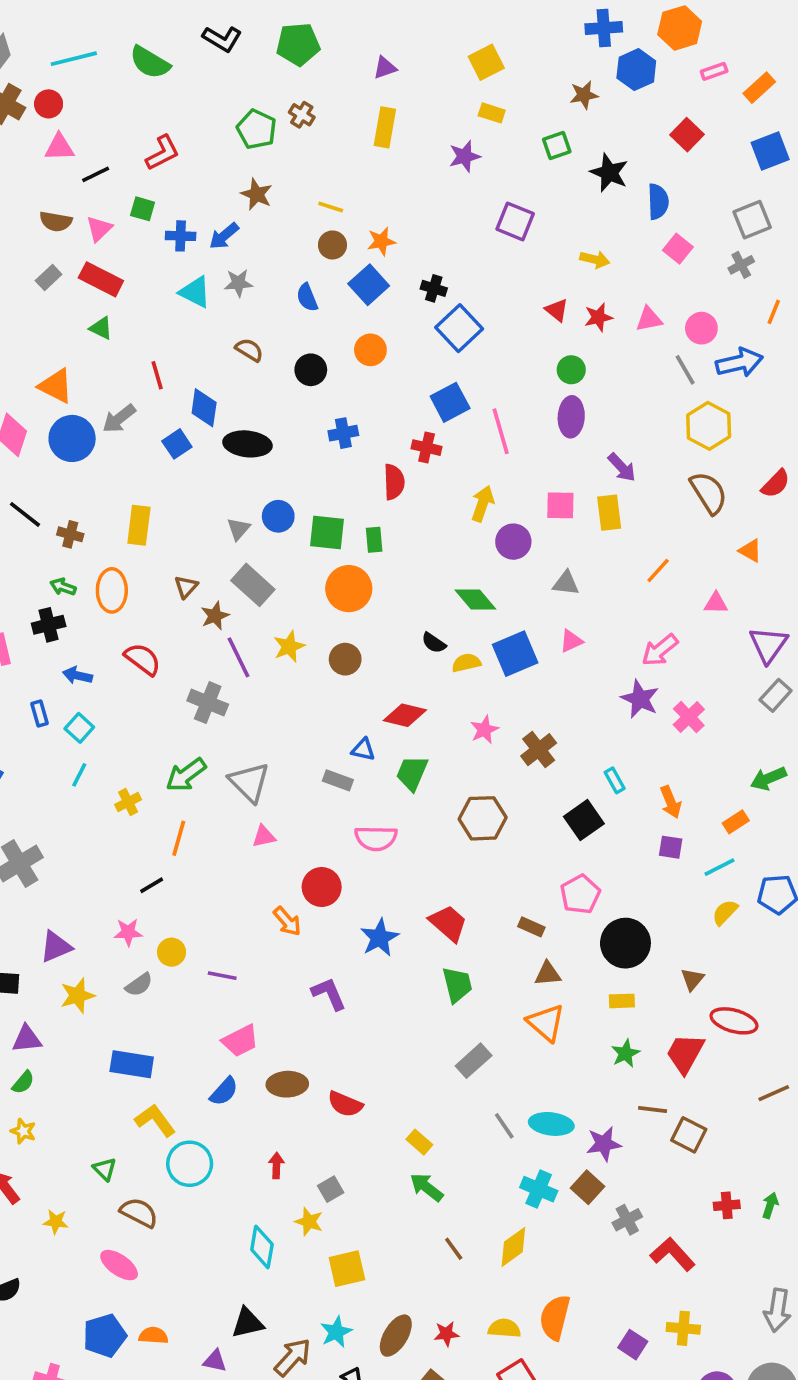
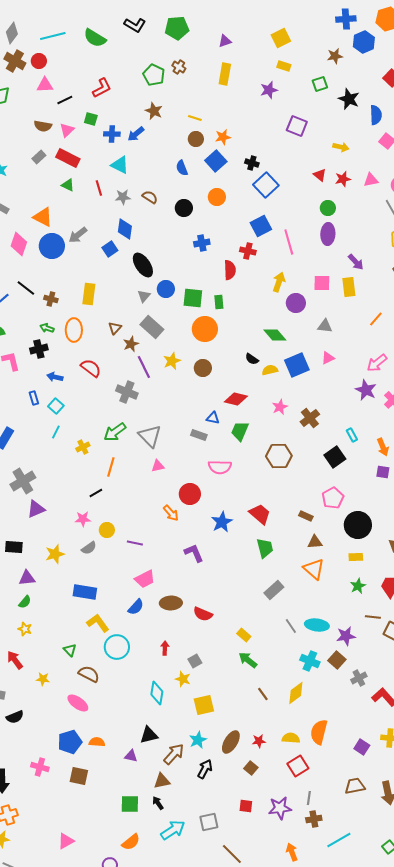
gray star: (238, 283) -> (123, 197), moved
red line: (157, 375) -> (99, 188), moved
black ellipse: (247, 444) -> (143, 265), moved, turned 50
purple triangle: (56, 947) -> (36, 509), moved

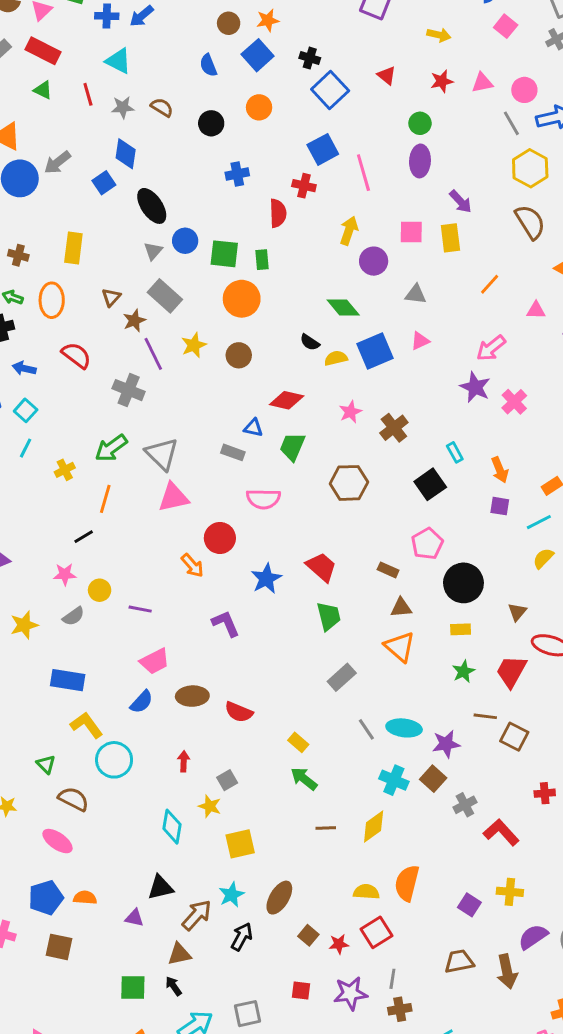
red triangle: (320, 175) -> (387, 75), moved
pink triangle: (158, 466) -> (173, 497), size x1.6
brown line: (263, 694) -> (326, 828), turned -56
red star: (259, 741) -> (339, 944), moved

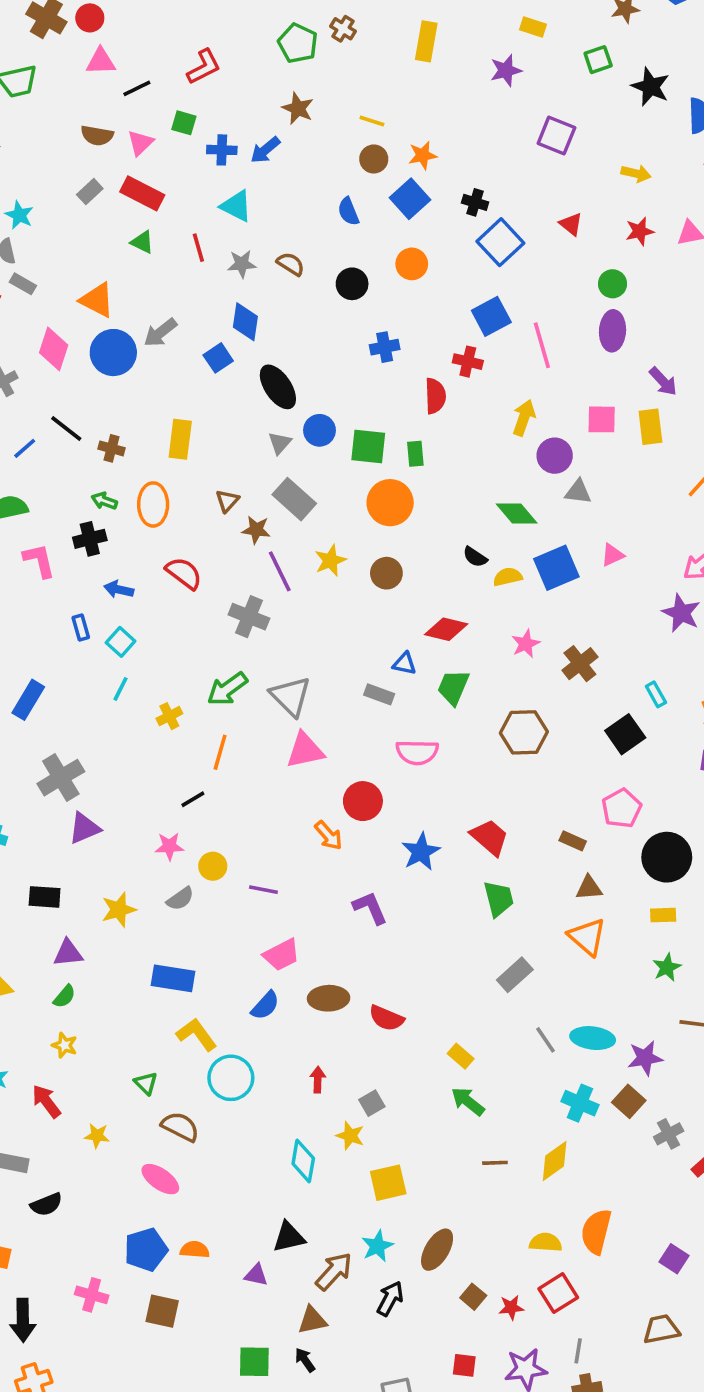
gray triangle: (416, 294) -> (578, 492), moved
brown star: (134, 320) -> (256, 530), turned 30

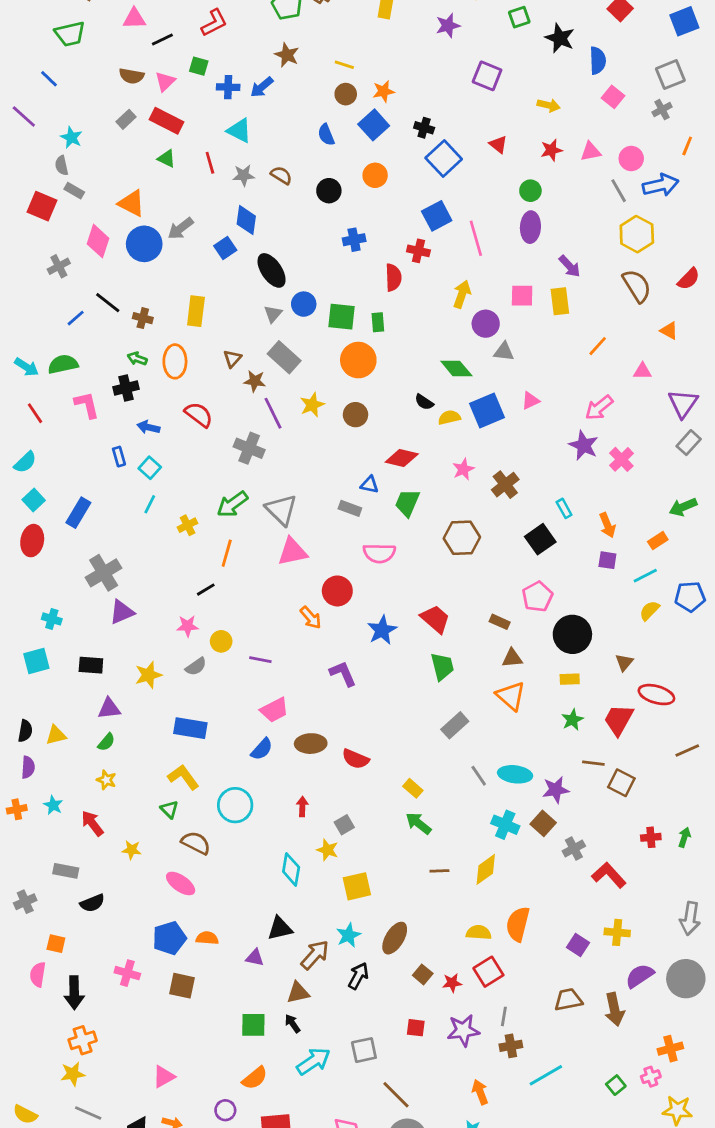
yellow L-shape: (197, 1034) -> (183, 777), moved

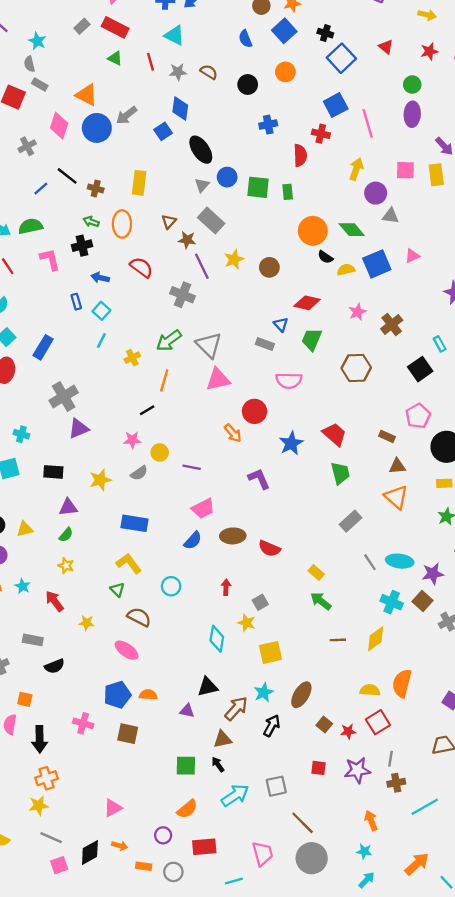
orange circle: (358, 360) -> (313, 231), moved
blue triangle: (369, 485) -> (281, 324), turned 35
cyan circle: (235, 805) -> (171, 586), size x0.7

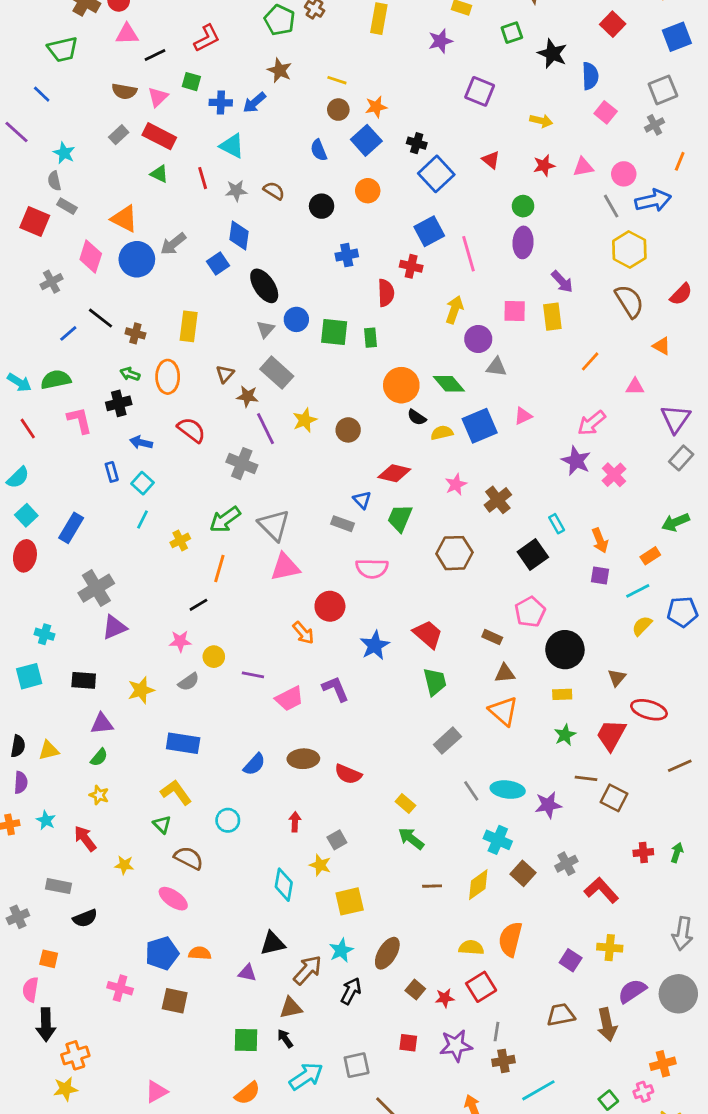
pink trapezoid: (203, 508) -> (289, 699), moved
brown square: (423, 601) -> (523, 873), moved
black arrow: (40, 739) -> (46, 1025), moved

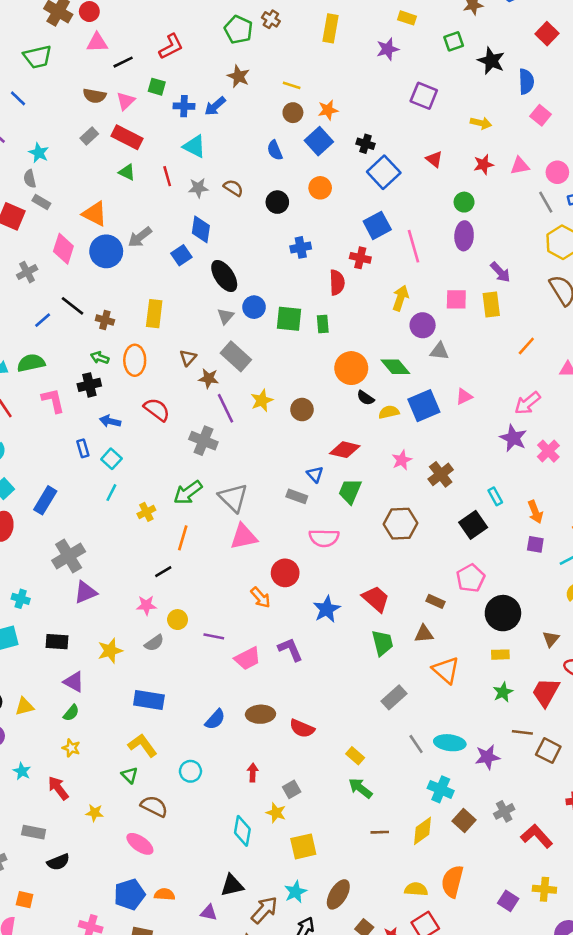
brown triangle: (505, 673) -> (424, 634), moved
purple triangle: (102, 724) -> (74, 682), turned 35

